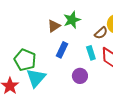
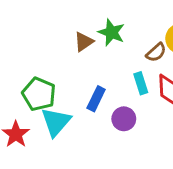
green star: (72, 20) -> (111, 32), turned -30
blue rectangle: (62, 50) -> (96, 99), moved

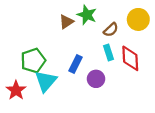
brown semicircle: (156, 52) -> (111, 30), moved
green pentagon: (39, 94) -> (33, 61), turned 30

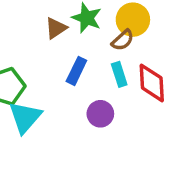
yellow circle: (138, 19) -> (133, 20), moved
blue rectangle: (75, 64) -> (76, 71), moved

